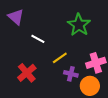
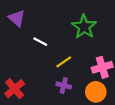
red cross: (27, 73) -> (15, 89), moved
purple cross: (71, 74) -> (64, 85), moved

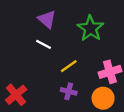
purple triangle: (17, 18) -> (47, 19), moved

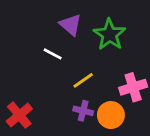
purple triangle: (47, 19) -> (71, 25), moved
orange circle: (103, 98) -> (111, 115), moved

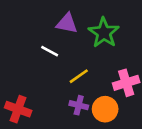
purple triangle: (71, 25) -> (67, 23), turned -30
red cross: (19, 115) -> (18, 109), turned -30

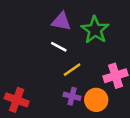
white line: (50, 51) -> (59, 47), moved

